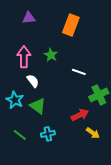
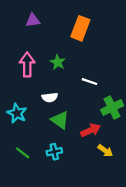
white semicircle: (33, 81) -> (50, 97), moved, turned 120
green triangle: (38, 106) -> (60, 120), moved

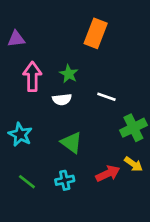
purple triangle: (33, 20) -> (16, 39), moved
white semicircle: (50, 97) -> (62, 99), moved
red arrow: (91, 130) -> (108, 174), moved
yellow arrow: (105, 151) -> (133, 164), moved

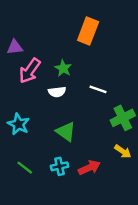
purple triangle: (16, 39) -> (15, 47), moved
pink arrow: (32, 77) -> (30, 71), turned -145
red arrow: (108, 174) -> (89, 168), moved

